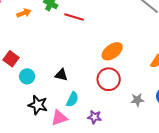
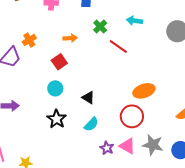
orange arrow: (24, 13) -> (70, 38), moved
red square: (11, 59) -> (59, 62), moved
gray star: (137, 100) -> (153, 145), size x1.5
pink triangle: (59, 118) -> (127, 146), moved, turned 30

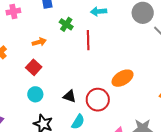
red line: (118, 46) -> (88, 40), turned 66
red circle: (132, 116) -> (98, 100), moved

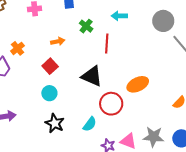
black triangle: (70, 96) -> (92, 76), moved, size x1.6

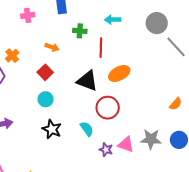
green cross: (86, 26) -> (80, 31), turned -32
orange arrow: (58, 41) -> (52, 47), turned 32
orange ellipse: (138, 84) -> (119, 73), moved
cyan semicircle: (90, 124) -> (87, 129), turned -70

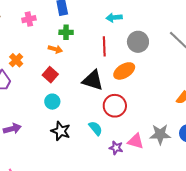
gray circle: (157, 23) -> (138, 42), moved
green cross: (80, 31) -> (66, 32), moved

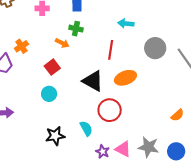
gray circle: (138, 42) -> (155, 48), moved
black star: (61, 131) -> (55, 136), moved, turned 30

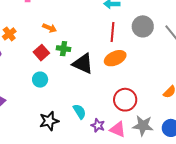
green cross: (76, 29) -> (64, 49), moved
red line: (111, 50) -> (112, 32), moved
red circle: (110, 110) -> (125, 100), moved
purple star: (103, 152) -> (98, 125), moved

